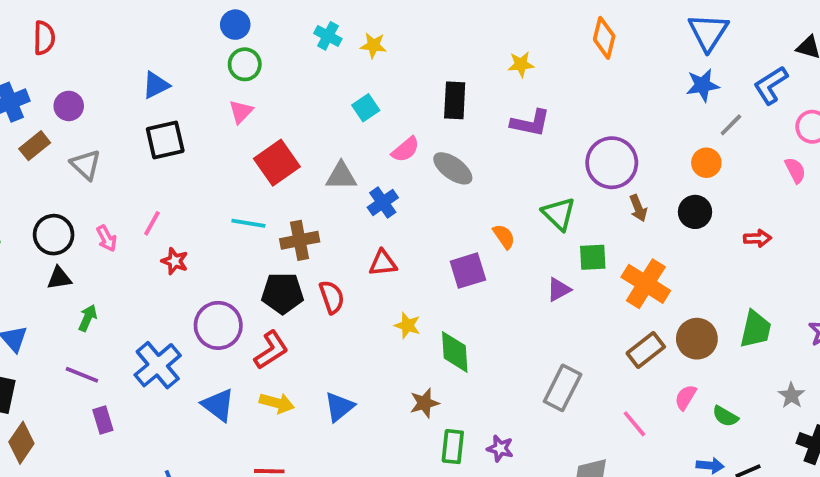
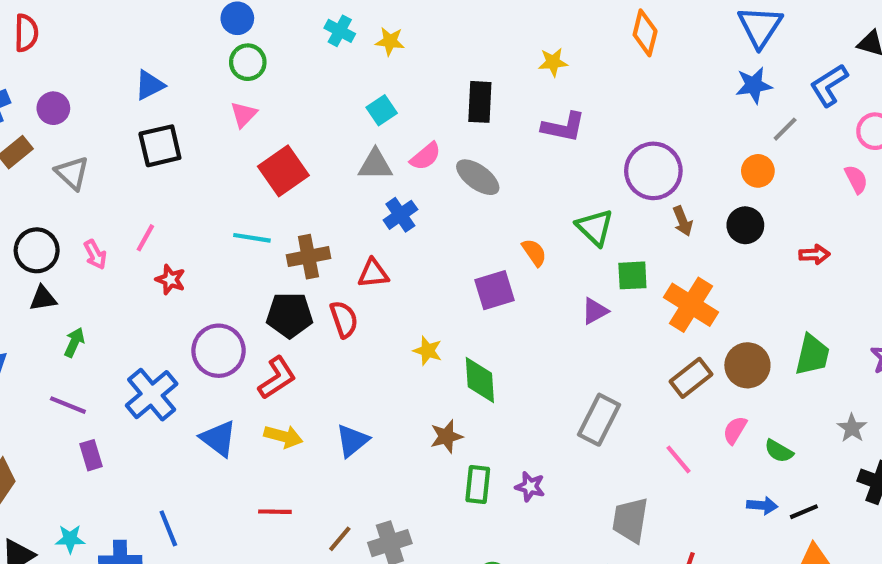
gray triangle: (341, 176) -> (375, 165), moved
red triangle: (383, 263) -> (373, 273), moved

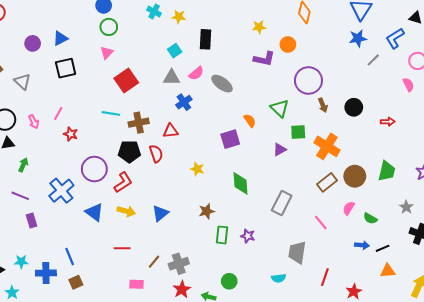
black rectangle: (480, 102) -> (206, 39), moved
purple circle: (53, 108) -> (33, 43), moved
orange circle: (758, 171) -> (288, 44), moved
green diamond: (480, 380) -> (241, 183), moved

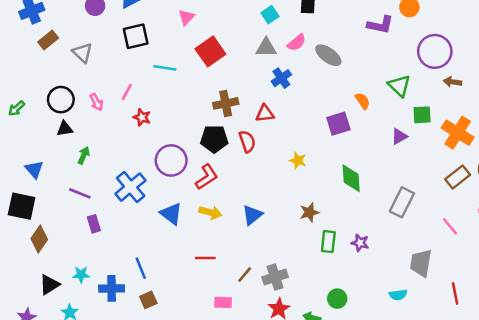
brown arrow: (323, 105) -> (453, 82), turned 120
cyan line: (111, 113) -> (165, 68), moved
red line: (325, 277) -> (455, 294), turned -30

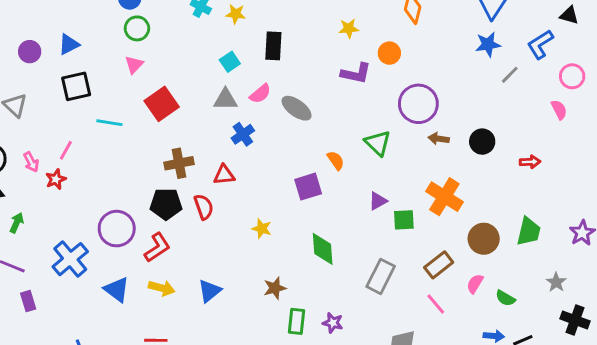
green square: (422, 115) -> (404, 220), moved
red star: (142, 117) -> (56, 179), moved, turned 30
brown rectangle: (458, 177) -> (439, 265), moved

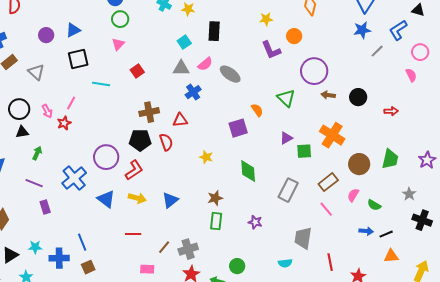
purple L-shape: (356, 73) -> (271, 50), turned 55
red square: (162, 104) -> (137, 71), size x0.6
green rectangle: (297, 321) -> (216, 221), moved

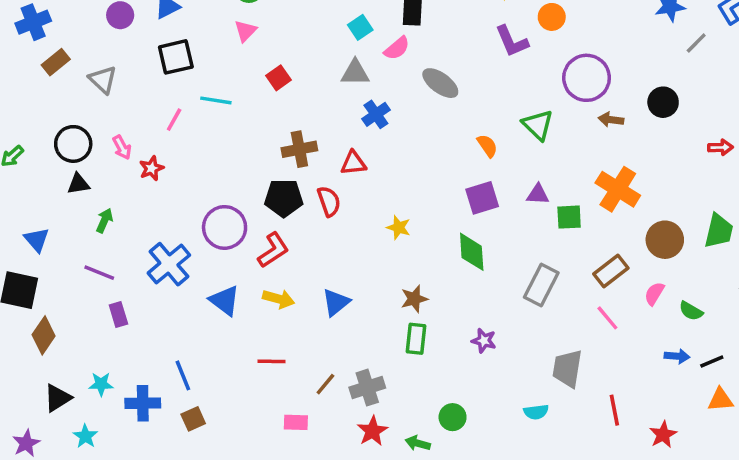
pink semicircle: (205, 64) -> (397, 48), moved
black circle: (358, 97) -> (663, 102), moved
pink line: (71, 103) -> (174, 120), moved
purple square: (238, 128) -> (482, 198), moved
purple triangle: (286, 138) -> (538, 194), turned 32

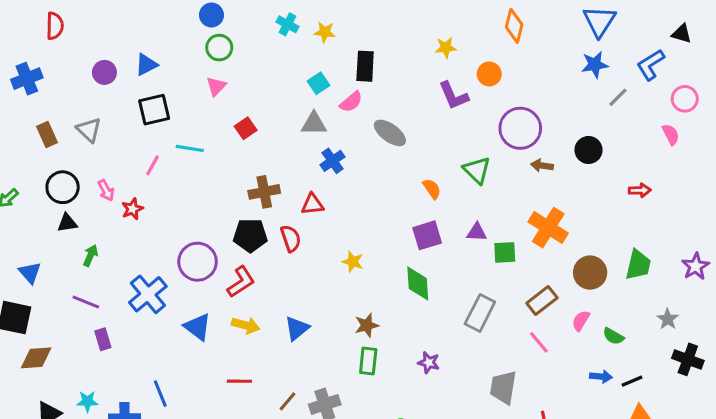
brown rectangle: (56, 62) -> (47, 134), moved, turned -75
brown diamond: (44, 335) -> (36, 358), turned 52

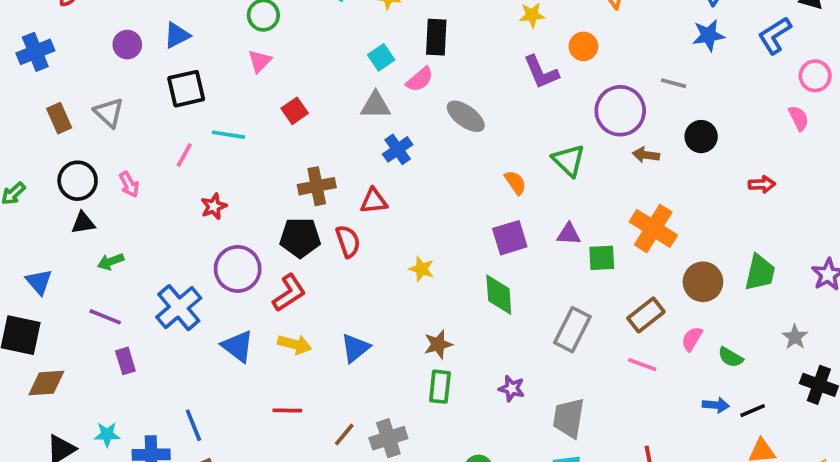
gray line: (618, 97) -> (674, 83), moved, turned 60
red star: (132, 209) -> (214, 206), moved
green arrow: (90, 255) -> (111, 262), turned -135
pink line: (539, 342) -> (642, 365), turned -30
gray trapezoid: (503, 387) -> (569, 418), moved

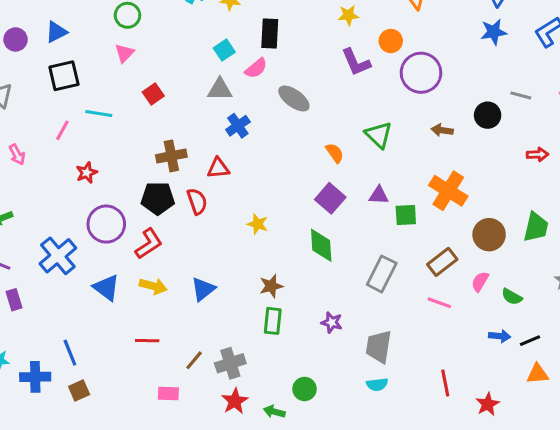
gray line: (674, 83) -> (521, 95), moved
purple circle: (620, 111) -> (421, 73), moved
purple square: (510, 238) -> (330, 198), turned -32

